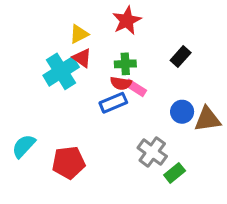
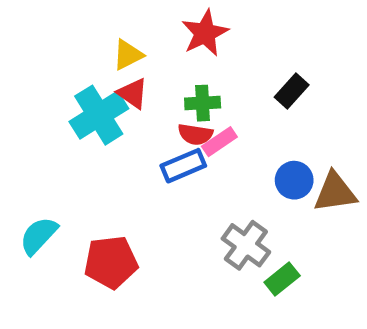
pink rectangle: (136, 88) -> (219, 142), turned -66

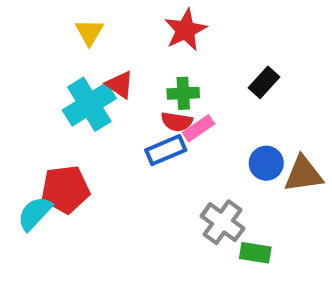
yellow triangle: (128, 55) -> (89, 32), moved, turned -32
red pentagon: (111, 262) -> (65, 189), moved
green rectangle: (282, 279) -> (255, 253), turned 48

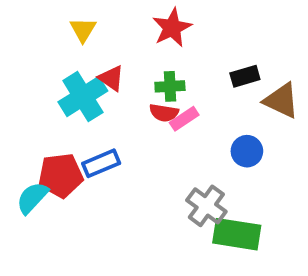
black rectangle: (264, 82) -> (245, 76), turned 32
blue rectangle: (166, 150) -> (101, 163), moved
brown triangle: (303, 174) -> (281, 101), moved, turned 33
green rectangle: (255, 253) -> (237, 234), size x1.6

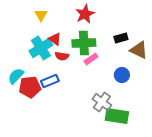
green cross: (170, 86) -> (84, 43), size x1.6
red semicircle: (164, 113) -> (62, 56), moved
cyan semicircle: (32, 198) -> (16, 76), moved

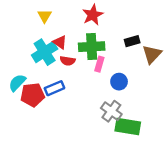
brown triangle: (139, 50) -> (152, 54), turned 48
pink rectangle: (91, 59) -> (99, 64), turned -40
blue circle: (122, 75) -> (119, 82), moved

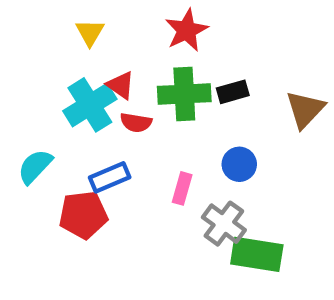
black rectangle: (132, 41) -> (233, 92), moved
pink rectangle: (99, 64) -> (182, 188), moved
red pentagon: (33, 95) -> (83, 215), moved

